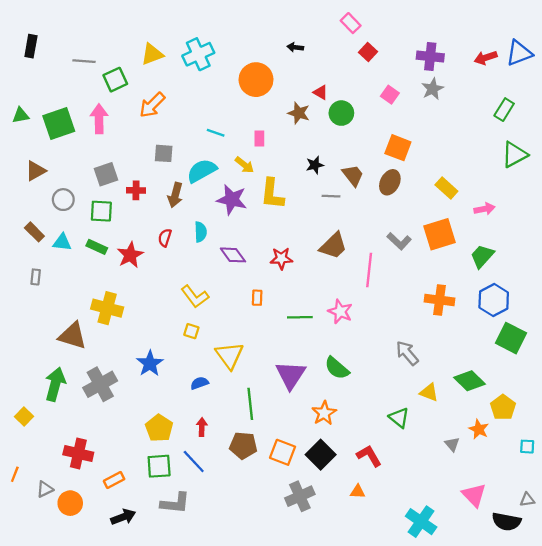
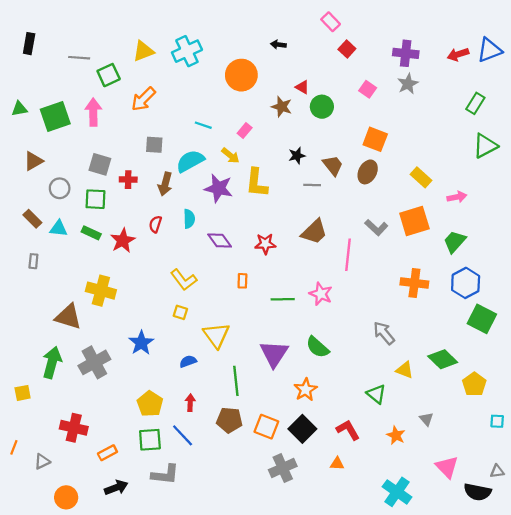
pink rectangle: (259, 138) -> (245, 131), turned 40
gray square: (106, 174) -> (100, 164), turned 35
yellow square: (24, 417) -> (23, 393), turned 35
orange star: (479, 429) -> (396, 435), moved
orange circle: (70, 503) -> (66, 497), moved

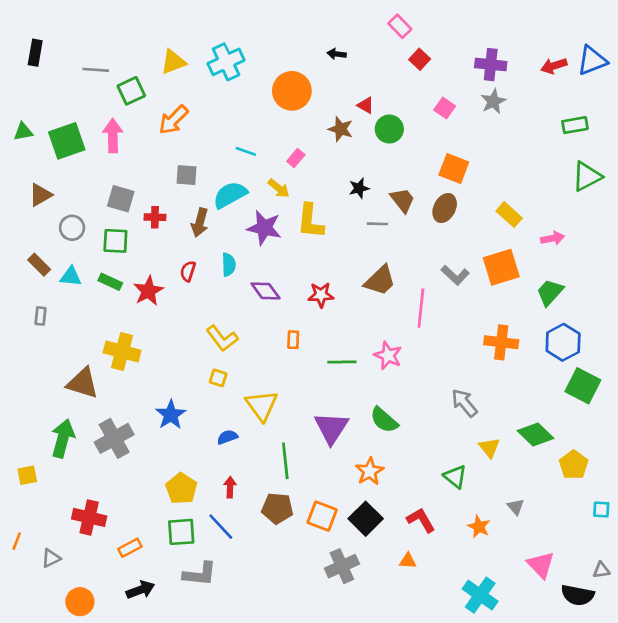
green rectangle: (475, 103) -> (575, 125), turned 48
yellow triangle: (405, 370) -> (489, 448), turned 30

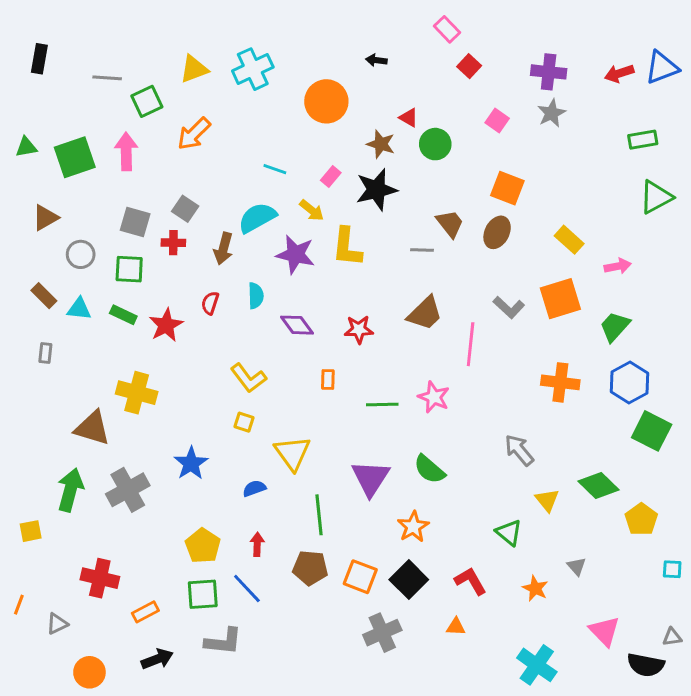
gray square: (187, 175) -> (185, 209), moved, turned 30
black star: (359, 188) -> (376, 190), moved, size x1.8

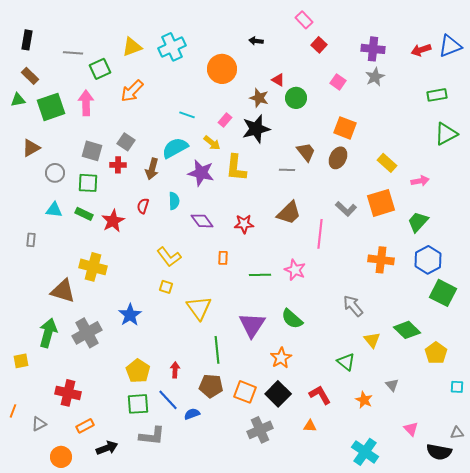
brown rectangle: (44, 296) -> (30, 76), moved
blue semicircle: (254, 488) -> (192, 414), moved
orange rectangle: (145, 612) -> (85, 426), moved
pink triangle: (604, 631) -> (411, 429), size x0.7

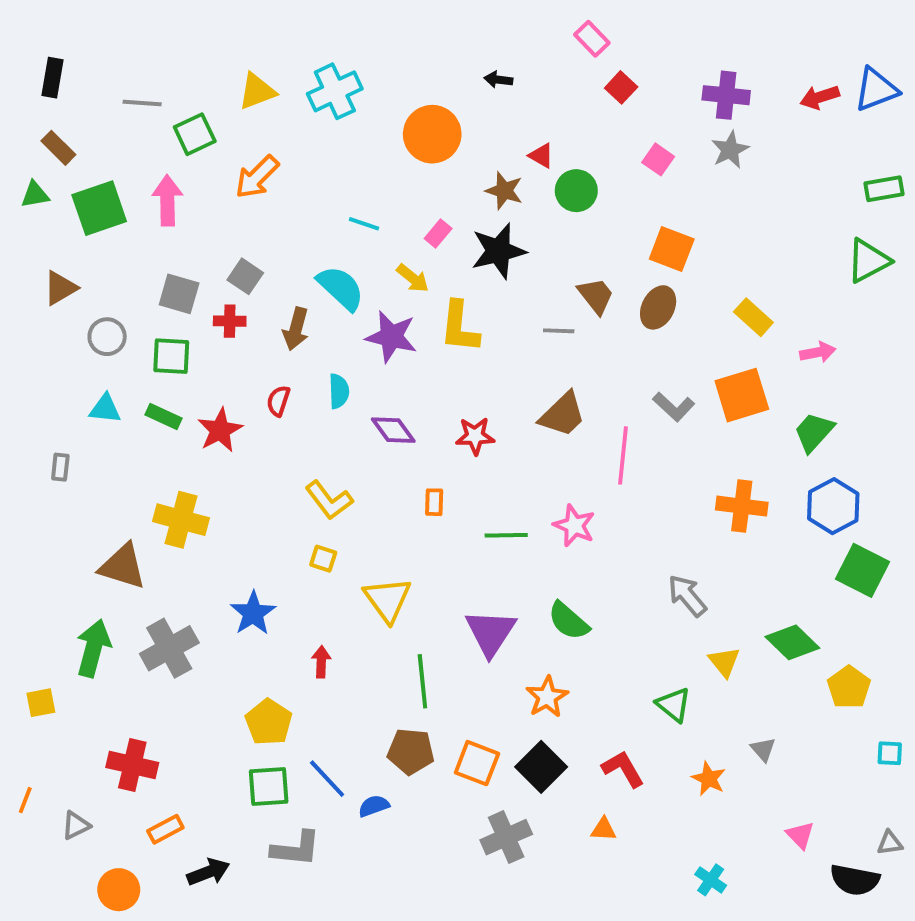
green rectangle: (437, 95) -> (884, 189), moved
cyan semicircle: (175, 148) -> (341, 288), turned 72
red arrow: (175, 370) -> (321, 662), moved
cyan cross: (365, 452) -> (711, 880), size x0.6

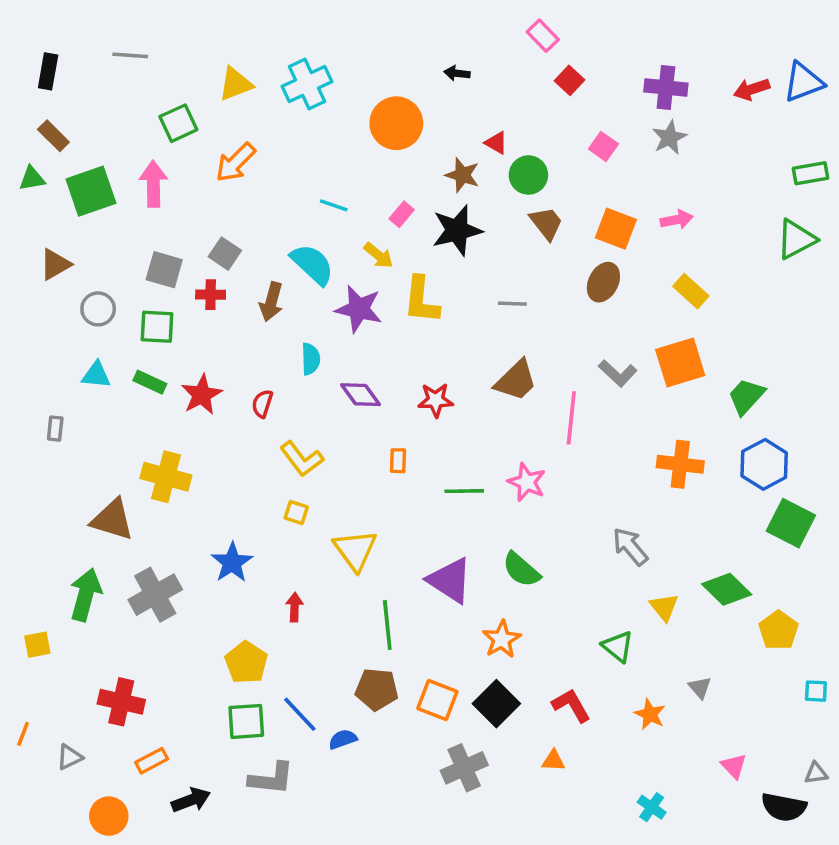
gray line: (142, 103) -> (130, 55), moved
brown trapezoid: (596, 296) -> (546, 223), moved
pink arrow: (818, 352) -> (677, 220), moved
red semicircle: (278, 401) -> (262, 404), moved
purple triangle: (491, 633) -> (450, 580), turned -30

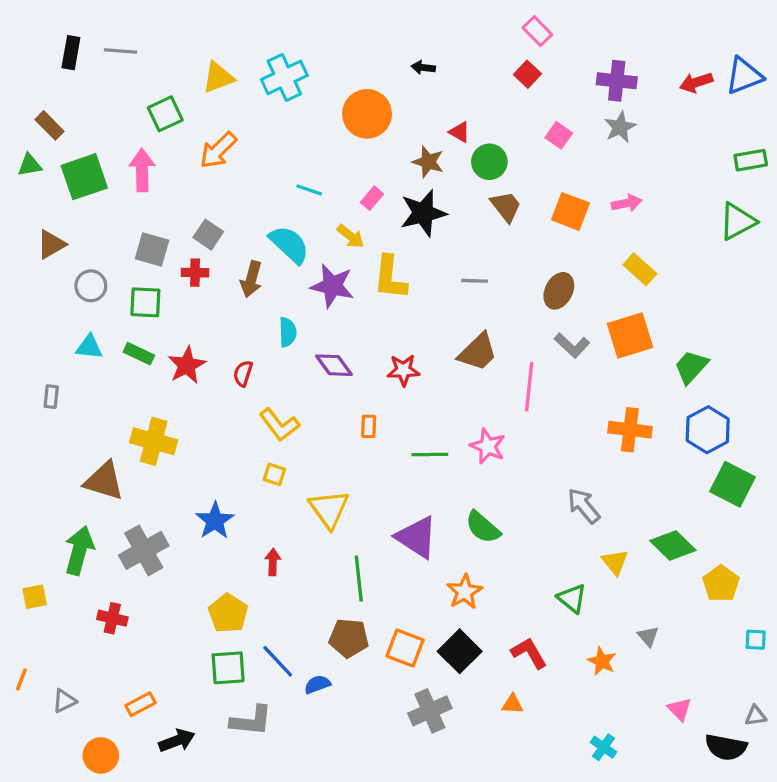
pink rectangle: (543, 36) -> (537, 31), moved
black rectangle: (48, 71) -> (71, 53), moved
brown ellipse: (603, 282) -> (559, 291), moved
red cross: (121, 702) -> (112, 618), moved, size x0.7

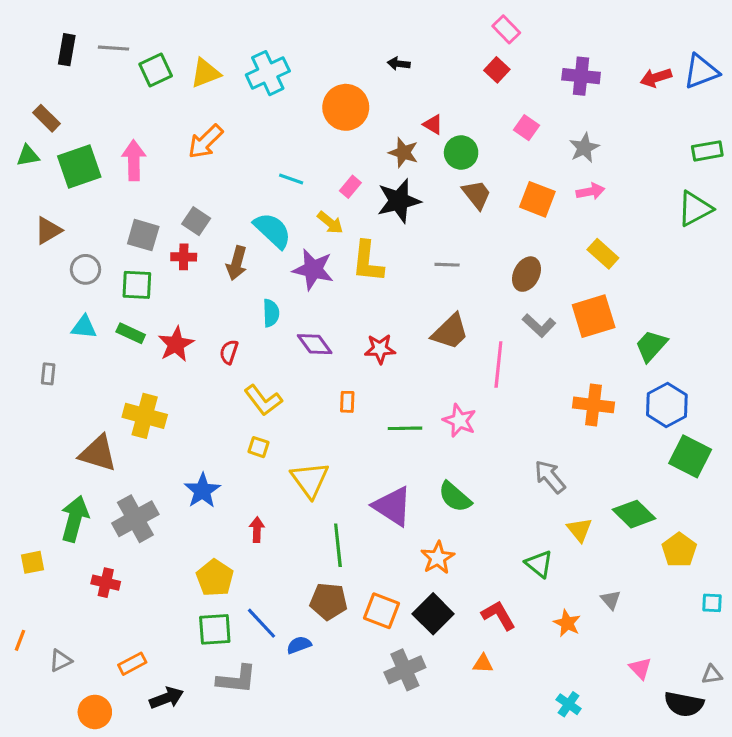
green square: (165, 114) -> (156, 70), moved
gray star: (620, 127) -> (584, 148), moved

